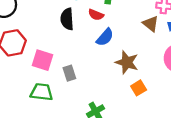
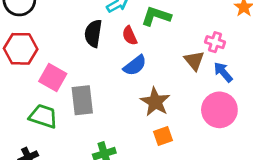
red semicircle: (96, 15) -> (130, 36), turned 32
gray rectangle: (69, 73) -> (82, 100), size x1.5

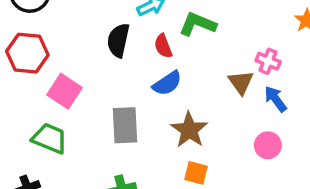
gray rectangle: (82, 100) -> (125, 125), moved
pink circle: (219, 110) -> (268, 145), size x0.6
orange square: (163, 136) -> (196, 173), turned 30

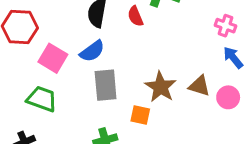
brown triangle: (241, 82) -> (199, 86), moved, turned -35
blue semicircle: (167, 83) -> (92, 51), moved
orange square: (196, 173) -> (140, 115), moved

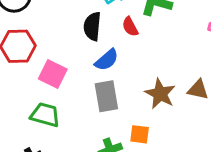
blue semicircle: (92, 51) -> (107, 60), moved
orange square: (140, 115) -> (140, 134), moved

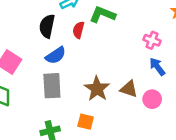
red semicircle: (130, 27) -> (78, 30), turned 35
orange square: (140, 134) -> (86, 122), moved

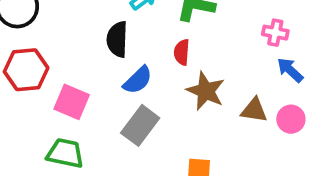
red semicircle: (78, 30) -> (182, 52), moved
gray rectangle: (52, 86) -> (140, 125), turned 50
brown star: (97, 89) -> (206, 91), moved

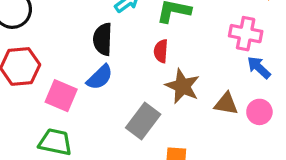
pink cross: (275, 33) -> (246, 34), size x1.4
blue semicircle: (138, 80) -> (100, 77), moved
gray rectangle: (140, 125) -> (143, 121), moved

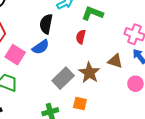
brown star: (182, 86) -> (89, 73), moved
brown triangle: (226, 104) -> (115, 61), moved

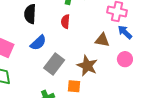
blue semicircle: (41, 47) -> (38, 43), moved
brown star: (89, 73) -> (87, 66), moved

